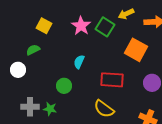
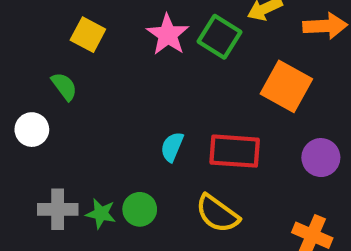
green semicircle: (33, 50) -> (64, 86), turned 80
cyan semicircle: (79, 62) -> (172, 147), moved
green circle: (64, 86) -> (140, 209), moved

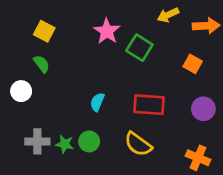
yellow square: (88, 35) -> (44, 31), moved
green square: (220, 37) -> (139, 48), moved
orange square: (286, 86) -> (193, 64), moved, size x0.6
cyan semicircle: (172, 147) -> (97, 102), moved

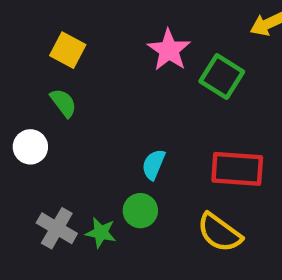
gray cross: (37, 141) -> (57, 228), turned 30
green circle: (89, 141) -> (140, 211), moved

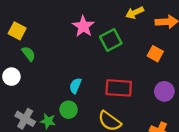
yellow square: (68, 50) -> (17, 31), moved
green square: (222, 76) -> (111, 40), turned 30

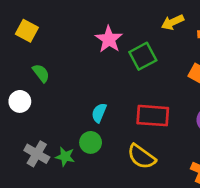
yellow square: (17, 31) -> (27, 31), moved

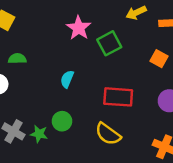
green semicircle: (41, 73) -> (17, 59), turned -54
cyan semicircle: (99, 113) -> (67, 79), moved

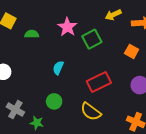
green semicircle: (17, 59) -> (32, 34), moved
red rectangle: (118, 97) -> (99, 82), turned -30
green star: (39, 134) -> (37, 123), moved

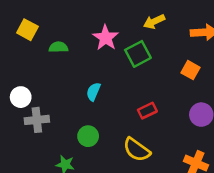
yellow arrow: (113, 15) -> (154, 22), moved
red rectangle: (99, 82) -> (147, 111), size x0.6
gray cross: (15, 110) -> (37, 120), moved, turned -36

